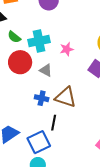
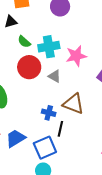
pink star: (67, 49) -> (76, 56), size x1.5
blue cross: (42, 98) -> (49, 113), moved

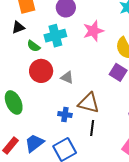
cyan cross: (49, 47) -> (55, 36), moved
pink star: (76, 56) -> (93, 31), moved
black line: (60, 129) -> (92, 128), moved

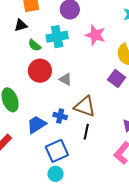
pink star: (93, 31) -> (95, 35), turned 30
blue trapezoid: (34, 143) -> (37, 125), moved

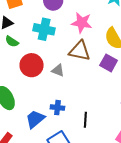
cyan cross: (57, 37) -> (44, 29), turned 30
green semicircle: (35, 45) -> (12, 41), moved
brown triangle: (85, 107) -> (80, 51), moved

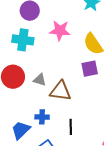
brown triangle: (80, 51) -> (61, 91), moved
purple square: (109, 63) -> (90, 69), turned -36

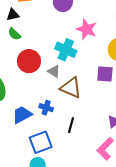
cyan cross: (23, 40) -> (66, 50), moved

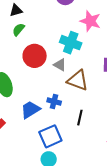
green semicircle: (14, 34) -> (18, 30), turned 88

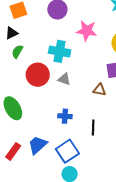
cyan cross: (71, 43) -> (60, 51), moved
brown triangle: (78, 80) -> (99, 90), moved, size x0.6
blue trapezoid: (30, 110) -> (38, 145), moved

